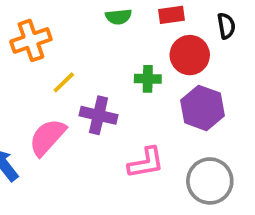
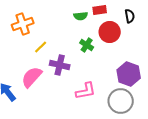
green semicircle: (119, 17) -> (81, 16), moved
green cross: (148, 79) -> (87, 45), turned 32
purple hexagon: (203, 108) -> (129, 74), moved

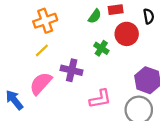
green semicircle: (81, 16) -> (95, 16), turned -48
orange cross: (23, 24) -> (45, 21), moved
yellow line: (41, 47) -> (42, 50), moved

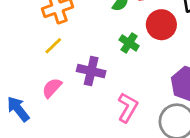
pink semicircle: (41, 83) -> (52, 88), size x0.7
pink L-shape: (100, 99) -> (128, 108), turned -50

